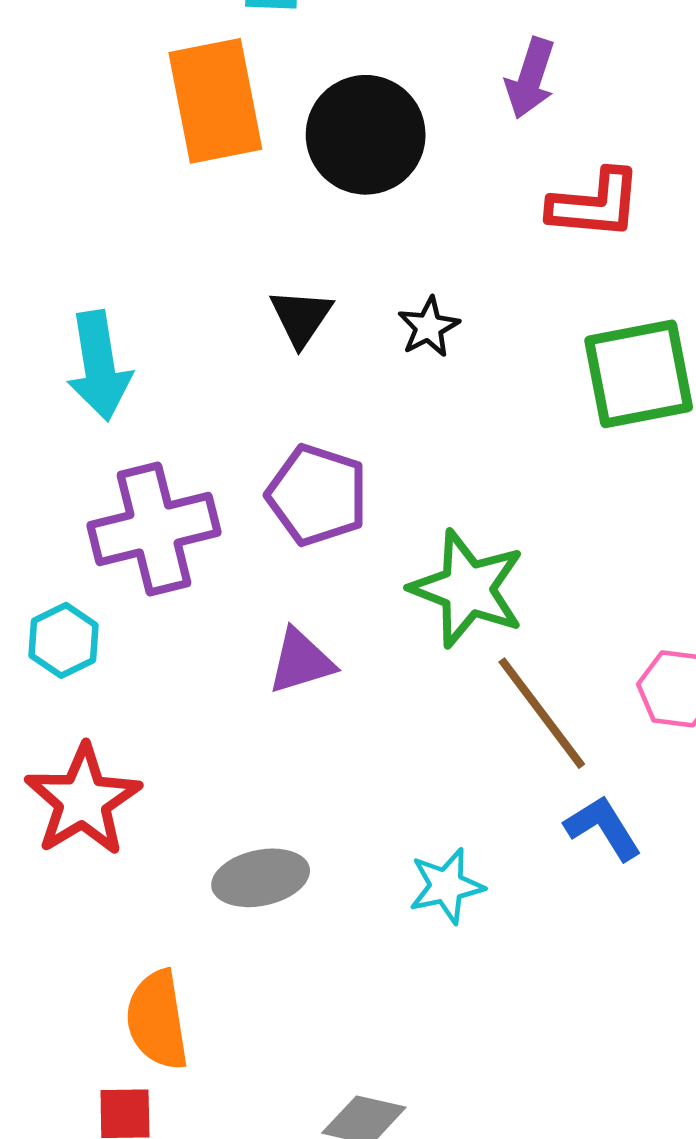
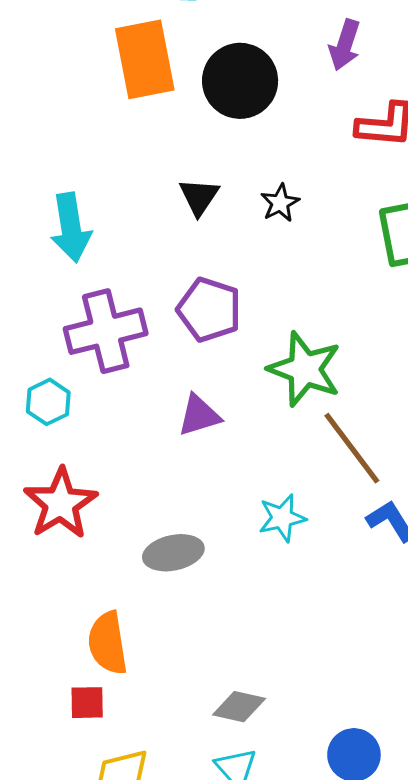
cyan star: (446, 886) -> (282, 518), moved

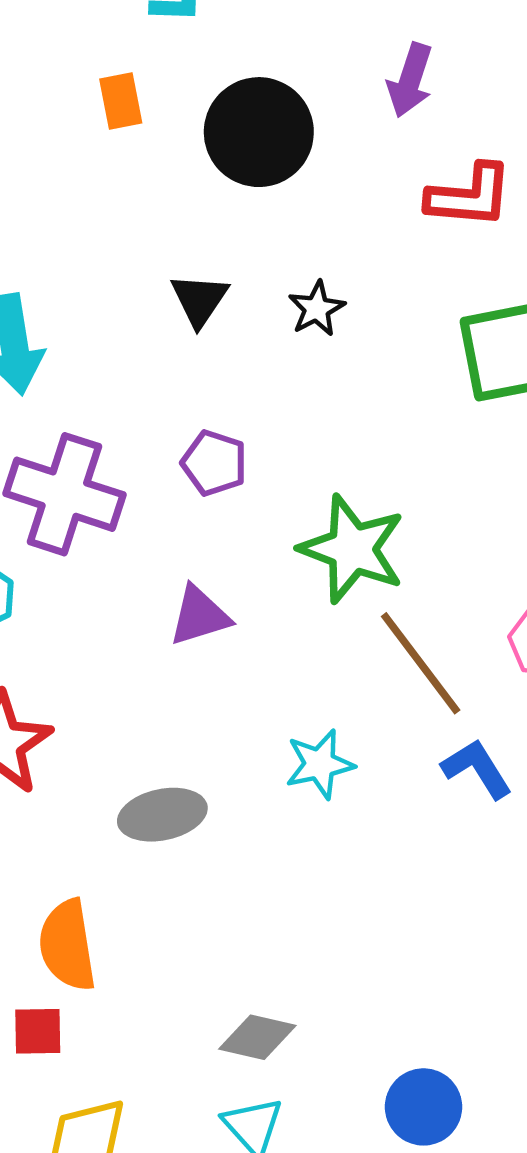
orange rectangle: (145, 59) -> (121, 101), size x0.5
purple pentagon: (209, 310) -> (214, 463), size x0.7
purple cross: (106, 331) -> (64, 494), turned 32

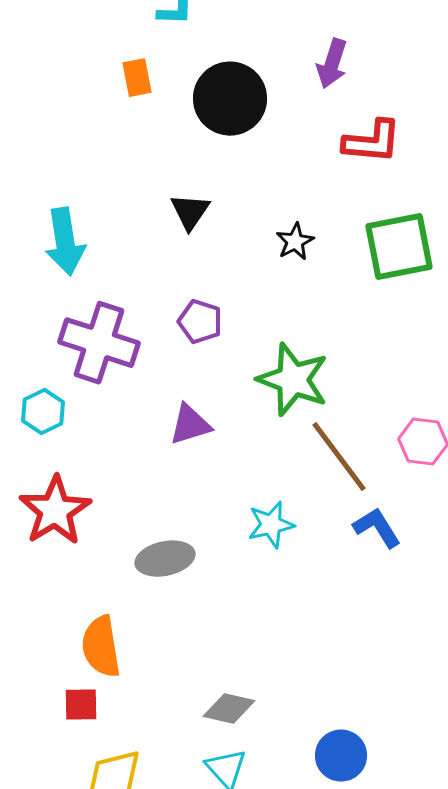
black star: (317, 309) -> (295, 242), moved

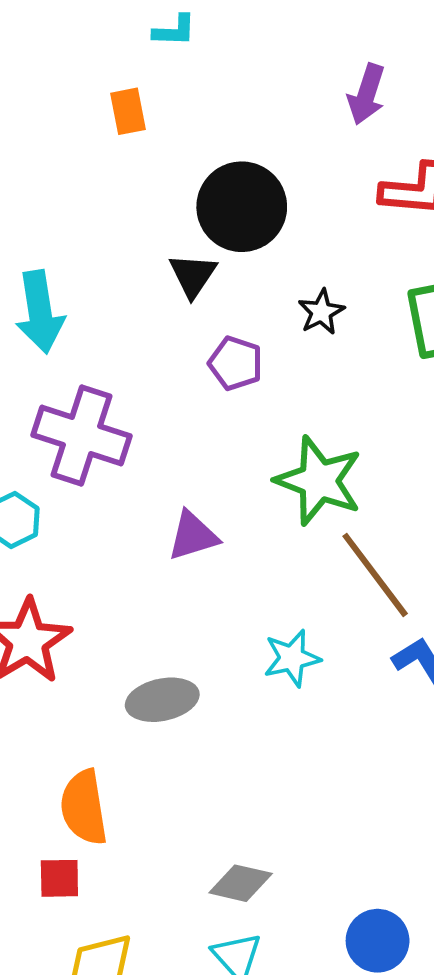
black circle: (230, 99) -> (242, 207), moved
purple pentagon: (200, 322) -> (236, 363), moved

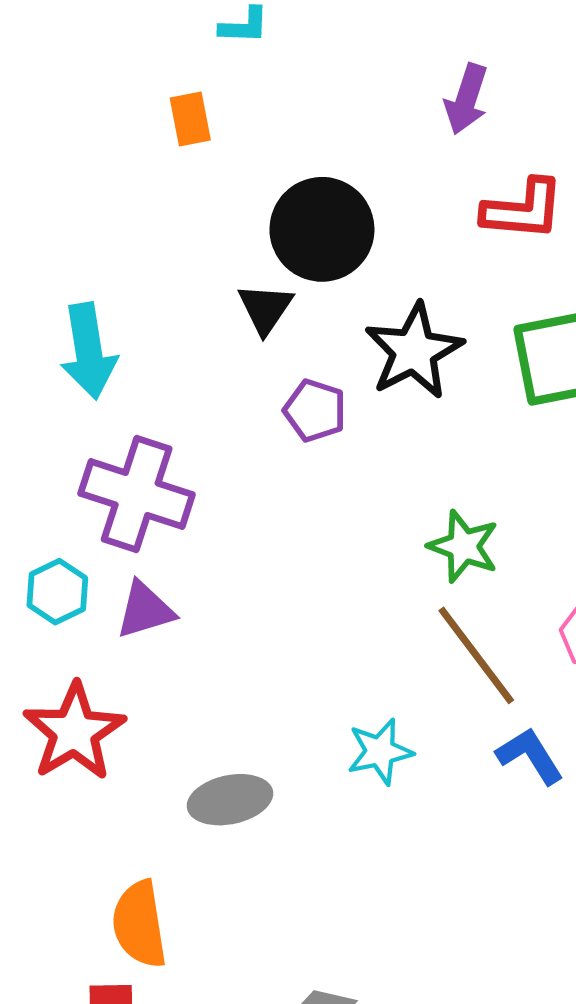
black star: (321, 312) -> (414, 351), size x1.8
green star: (319, 481) -> (463, 546), moved, size x0.7
purple triangle: (193, 536) -> (145, 610), moved

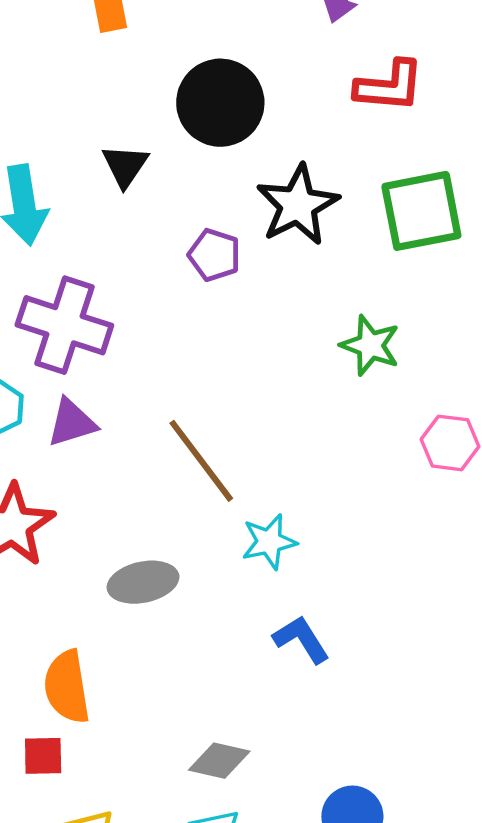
black triangle: (265, 309) -> (125, 166), moved
green star: (463, 546) -> (370, 345), moved
brown line: (476, 655) -> (201, 461), moved
blue L-shape: (530, 756) -> (301, 639), moved

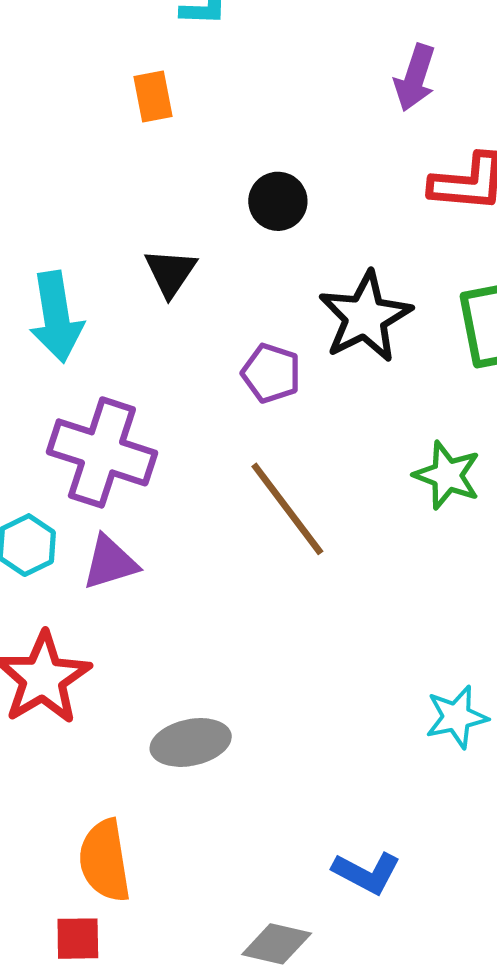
black circle: (220, 103) -> (278, 201), size x0.6
brown line: (201, 461) -> (287, 509), moved
cyan star: (269, 542) -> (457, 717), moved
blue L-shape: (301, 639) -> (367, 873), moved, turned 150

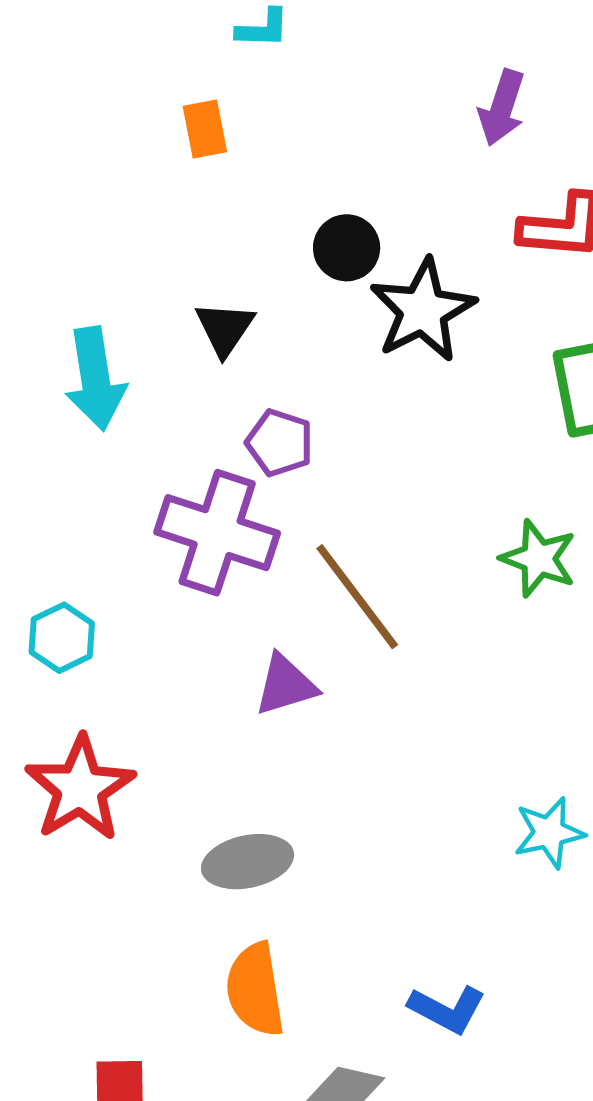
black star: (365, 317) -> (423, 310), moved
purple pentagon: (271, 373) -> (280, 443), moved
purple cross: (102, 452) -> (217, 533), moved
purple triangle: (110, 563) -> (286, 685), moved
orange semicircle: (105, 861) -> (255, 990), moved

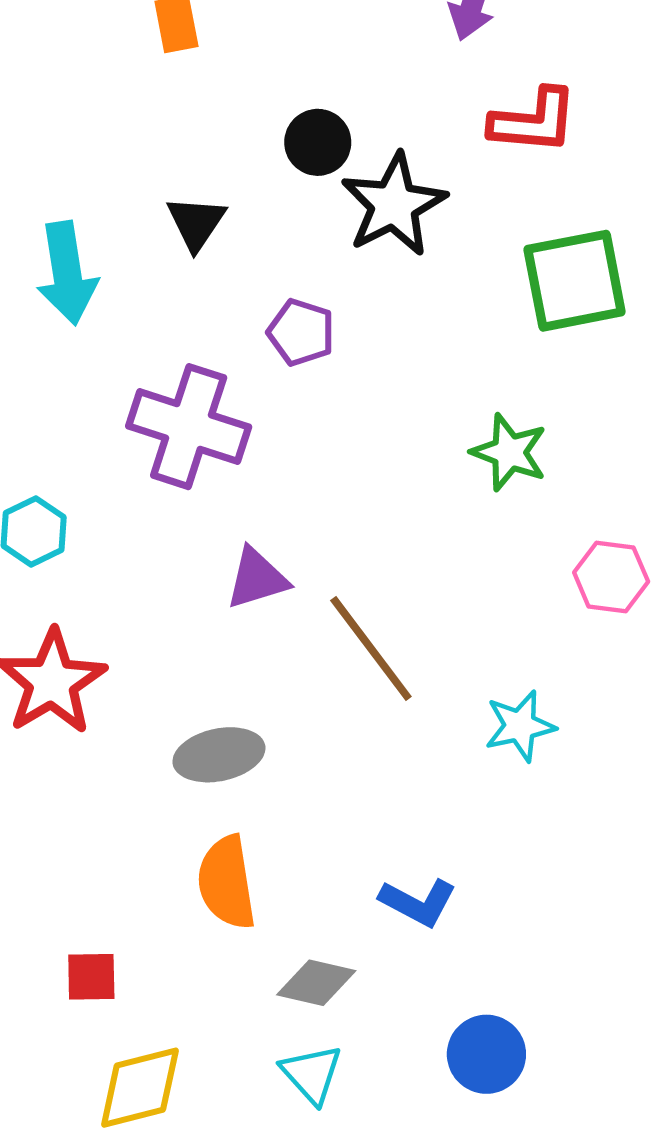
purple pentagon: (280, 443) -> (301, 332), moved
brown line: (357, 597) -> (371, 648), moved

